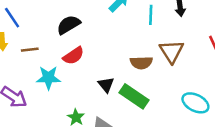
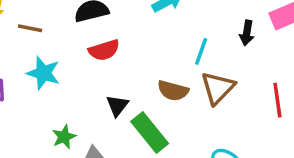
cyan line: (151, 15) -> (201, 51), moved
red semicircle: (74, 56) -> (104, 50), moved

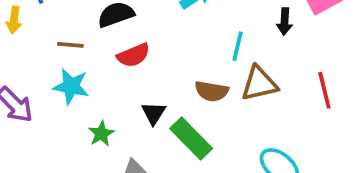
brown line: (30, 28) -> (70, 45), moved
brown triangle: (218, 88) -> (259, 84), turned 39
green star: (64, 137) -> (101, 134), moved

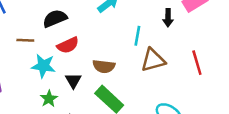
cyan star: (71, 86) -> (43, 66), moved
brown semicircle: (212, 91) -> (104, 66), moved
black triangle: (154, 113) -> (73, 81), moved

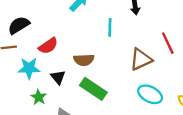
black semicircle: (55, 18) -> (19, 25), moved
brown triangle: (153, 60) -> (141, 59), moved

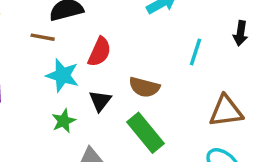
red semicircle: (48, 46) -> (100, 52), turned -48

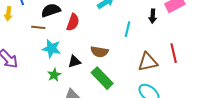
red semicircle: (100, 52) -> (73, 22), moved
black triangle: (100, 101) -> (74, 62), turned 40

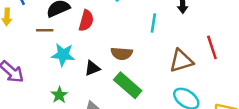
green star: (54, 75) -> (59, 95), moved

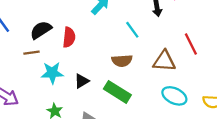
cyan line: (153, 23) -> (132, 30), turned -36
brown semicircle: (122, 53) -> (122, 61), moved
brown triangle: (181, 61) -> (164, 61), turned 30

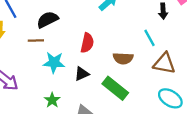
cyan line: (132, 30) -> (149, 38), moved
red semicircle: (69, 37) -> (87, 43), moved

